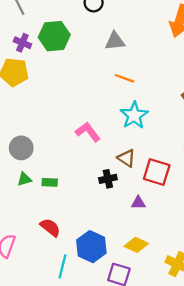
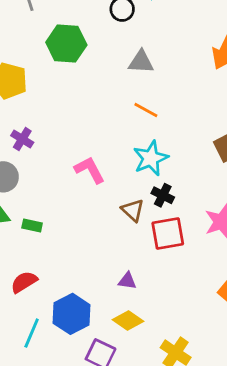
purple cross: (22, 43) -> (22, 139), moved
red square: (157, 172) -> (168, 234), turned -36
black cross: (108, 179) -> (163, 195), moved, turned 30
purple triangle: (138, 203) -> (127, 281), moved
red semicircle: (50, 227) -> (24, 282), turned -80

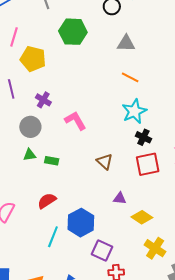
pink L-shape: (90, 170) -> (75, 121), moved
brown triangle: (133, 210) -> (105, 161), moved
yellow diamond: (128, 321) -> (142, 217), moved

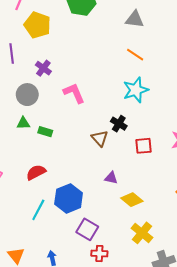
black cross: (143, 137) -> (119, 124), moved
red square: (148, 164) -> (143, 146), size x0.7

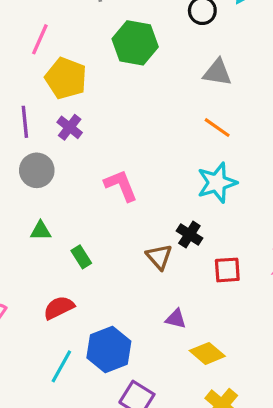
purple cross: (43, 68) -> (70, 127), moved
gray circle: (27, 95) -> (37, 170), moved
green rectangle: (45, 132) -> (81, 257), moved, turned 40

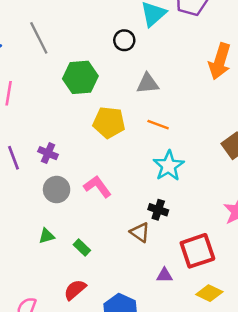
yellow pentagon: (66, 78) -> (109, 122), moved
gray circle: (37, 170) -> (57, 190), moved
red square: (227, 270) -> (197, 251), moved, size x1.6
yellow diamond: (207, 353) -> (209, 293), moved

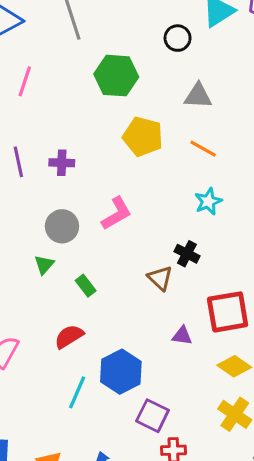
purple cross: (48, 153) -> (62, 163), turned -30
cyan star: (169, 166) -> (208, 201), size x0.7
pink L-shape: (97, 187) -> (117, 213), turned 88
gray circle: (57, 190) -> (62, 226), moved
green triangle: (46, 236) -> (44, 265), turned -42

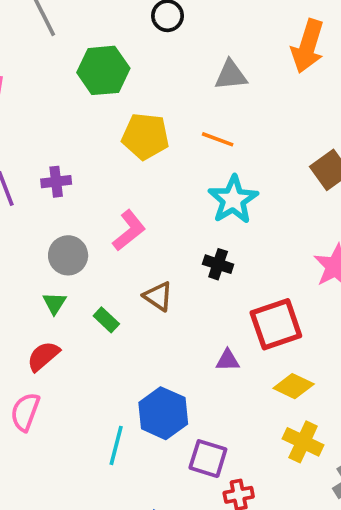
gray triangle: (198, 96) -> (231, 75), moved
cyan star: (208, 201) -> (233, 200), size x1.5
brown triangle: (160, 278) -> (158, 296), moved
red semicircle: (69, 336) -> (43, 356), moved

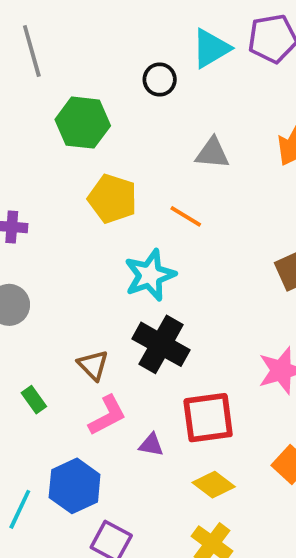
cyan star: (233, 200) -> (150, 275), moved
pink L-shape: (129, 230) -> (107, 415), moved
black cross: (218, 264) -> (161, 344), size x1.8
green rectangle: (106, 320) -> (34, 400), moved

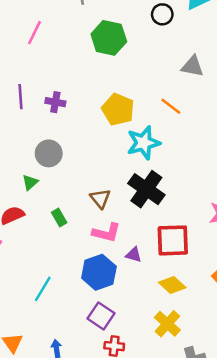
yellow pentagon: (113, 199) -> (118, 109), moved
pink L-shape: (107, 415) -> (106, 233), turned 36
blue hexagon: (75, 486) -> (99, 272), moved

